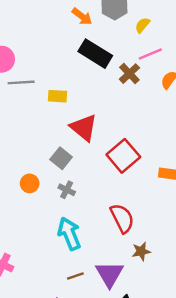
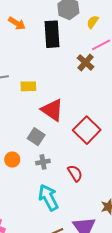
orange arrow: (82, 16) -> (17, 23), moved
black rectangle: (95, 54) -> (52, 34), moved, turned 60
gray cross: (67, 190) -> (43, 162), turned -32
red semicircle: (122, 218) -> (75, 173), moved, size x0.7

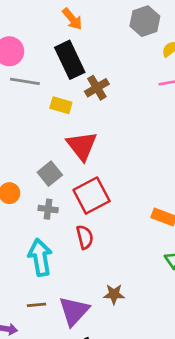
black rectangle: (52, 34) -> (70, 60), moved, turned -40
brown cross: (86, 62) -> (97, 88), moved
red square: (87, 130) -> (92, 196), moved

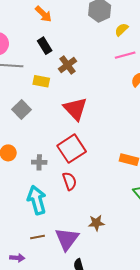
black rectangle: (70, 60) -> (45, 46), size x0.6
red triangle: (82, 146) -> (75, 109), moved
gray square: (50, 174) -> (22, 110), moved

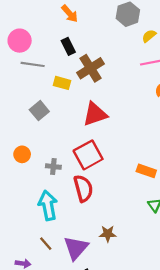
brown cross: (68, 65) -> (90, 68), size x1.4
red triangle: (75, 109) -> (95, 114), turned 50
red semicircle: (70, 181) -> (83, 188), size x1.4
brown line: (37, 237) -> (46, 244), turned 56

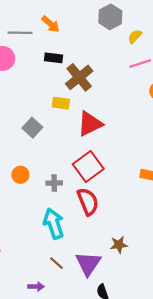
black rectangle: (68, 46) -> (53, 58), turned -49
gray line: (33, 64) -> (20, 33), moved
yellow rectangle: (62, 83) -> (61, 103), moved

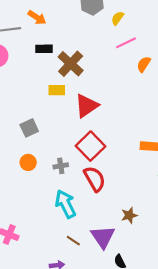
gray square: (32, 128) -> (29, 128), moved, turned 30

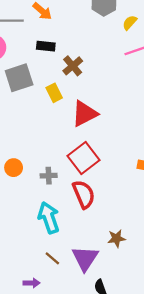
brown cross: (71, 64) -> (73, 66), size x0.7
yellow rectangle: (57, 90) -> (54, 93), turned 56
gray square: (29, 128) -> (19, 78), moved, size x1.4

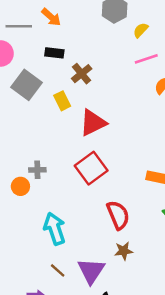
gray square: (19, 78) -> (26, 85), turned -36
orange circle: (14, 168) -> (20, 186), moved
gray cross: (49, 176) -> (37, 170), moved
red semicircle: (84, 194) -> (118, 215), moved

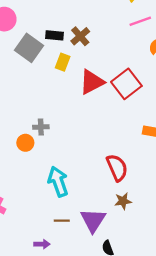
black rectangle: (54, 53) -> (55, 35), moved
yellow rectangle: (62, 101) -> (63, 62), turned 48
red square: (91, 168) -> (126, 84), moved
brown line: (58, 270) -> (62, 221), turned -40

